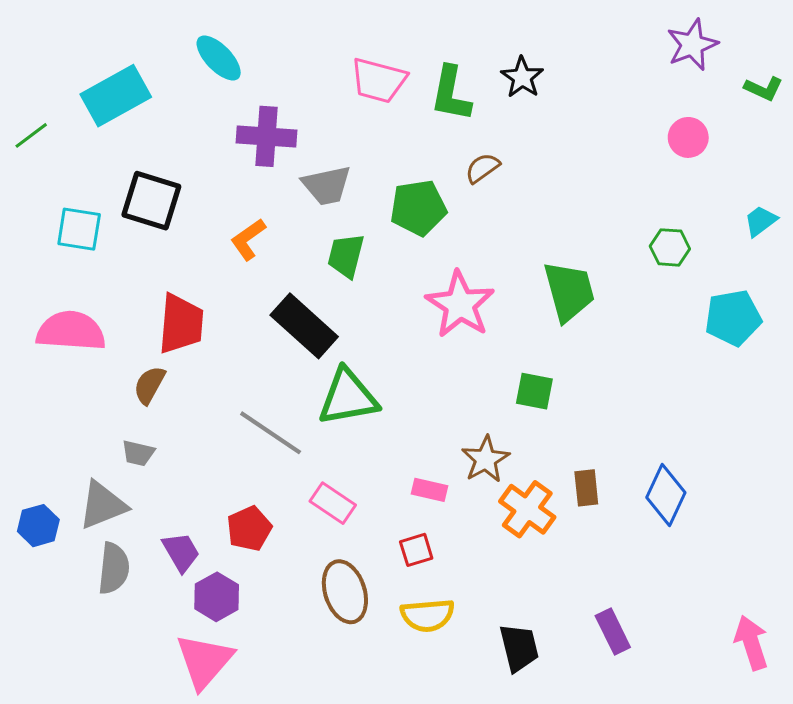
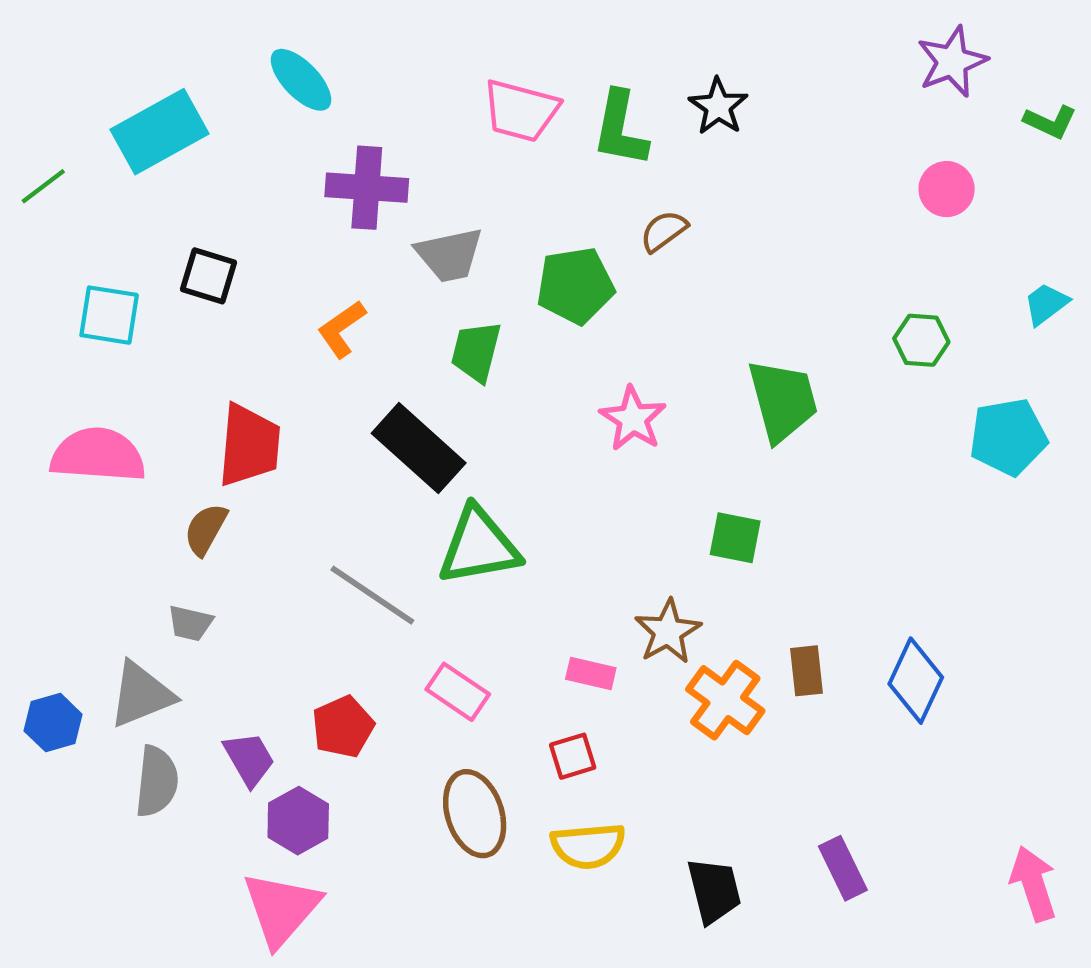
black square: (151, 201) -> (209, 276), size x0.7
pink star: (460, 305) -> (633, 419), size x0.7

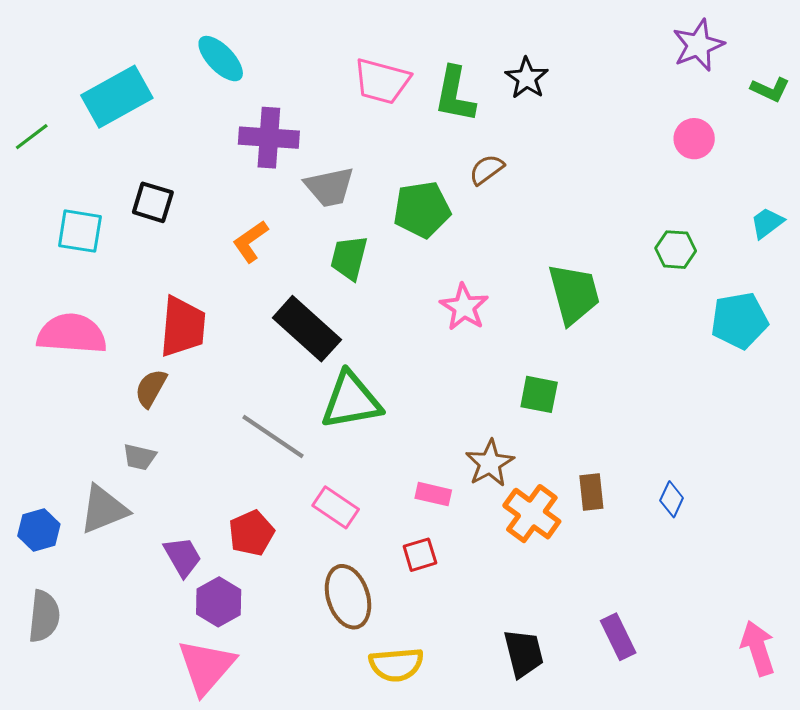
blue diamond: (916, 681) -> (672, 499), size x0.6
gray semicircle: (157, 781) -> (44, 616), moved
yellow semicircle: (588, 846) -> (396, 665), moved

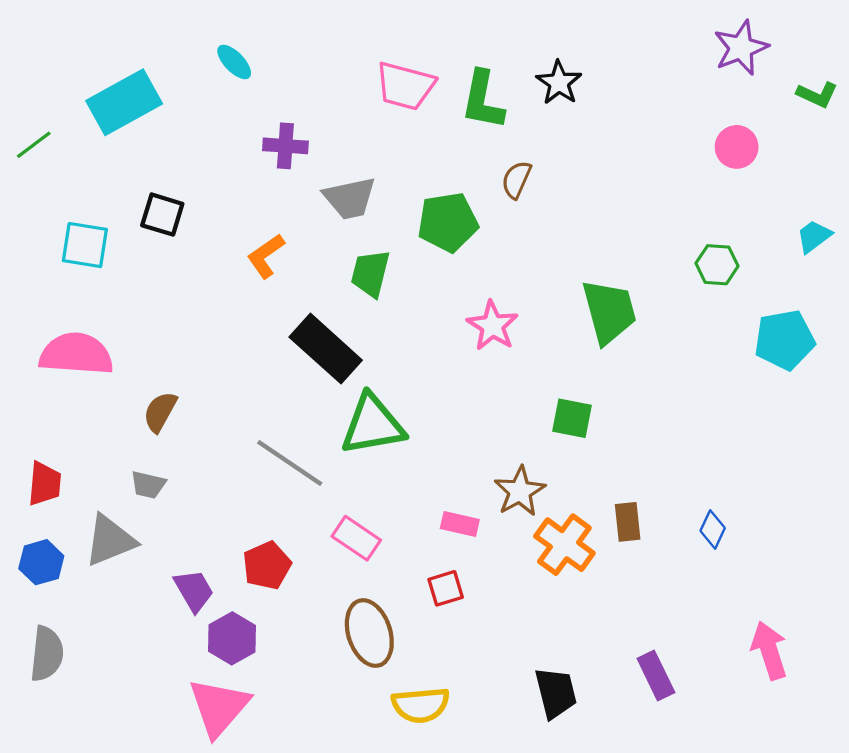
cyan ellipse: (221, 59) -> (234, 62), size x0.7
purple cross: (269, 138) -> (285, 146), size x0.7
brown semicircle: (487, 169) -> (516, 180), turned -30
red trapezoid: (183, 327) -> (45, 484), moved, size x0.7
pink arrow: (758, 648) -> (769, 650), moved

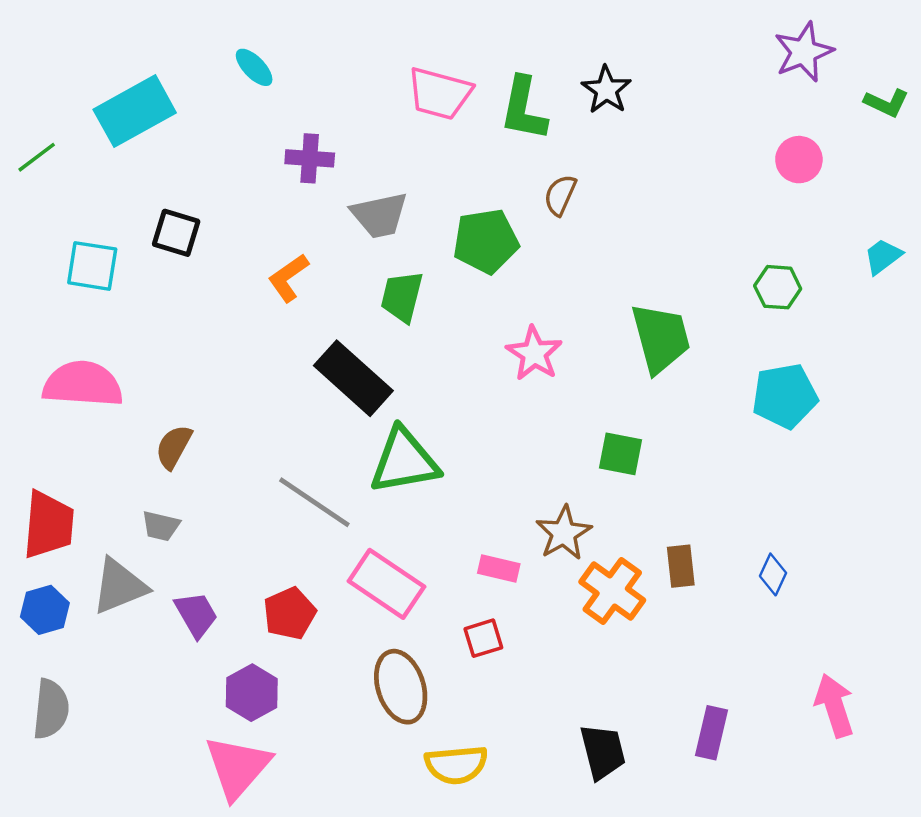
cyan pentagon: (785, 340) -> (785, 396), moved
red trapezoid: (45, 484) -> (48, 525), size x1.4
pink rectangle: (356, 538) -> (386, 584), size x1.4
purple trapezoid: (194, 591) -> (196, 615), moved
purple rectangle: (656, 676) -> (712, 733), turned 39

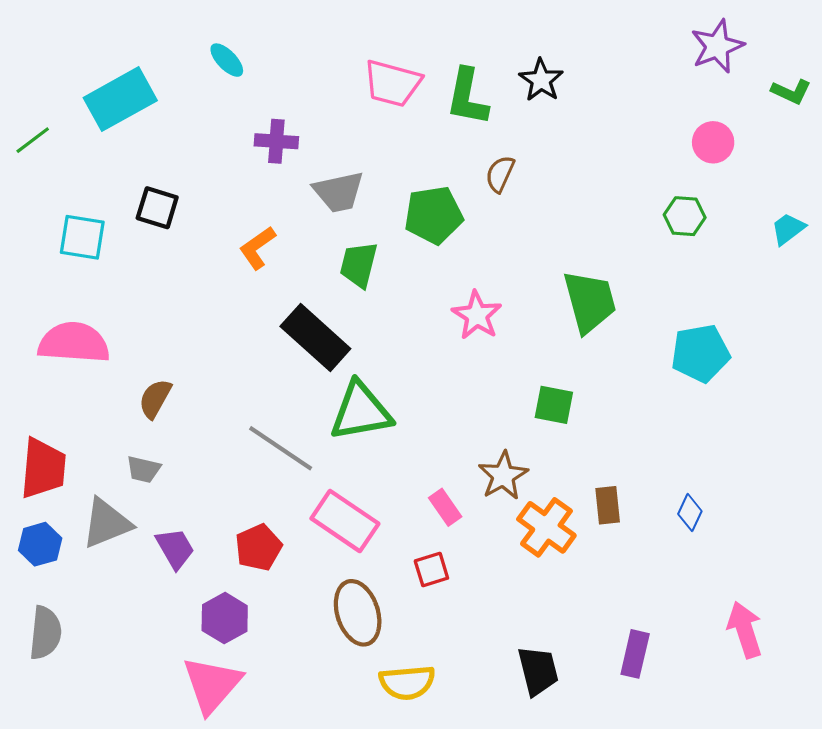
green hexagon: (778, 287) -> (685, 216), moved
pink rectangle: (499, 568) -> (445, 507), turned 42

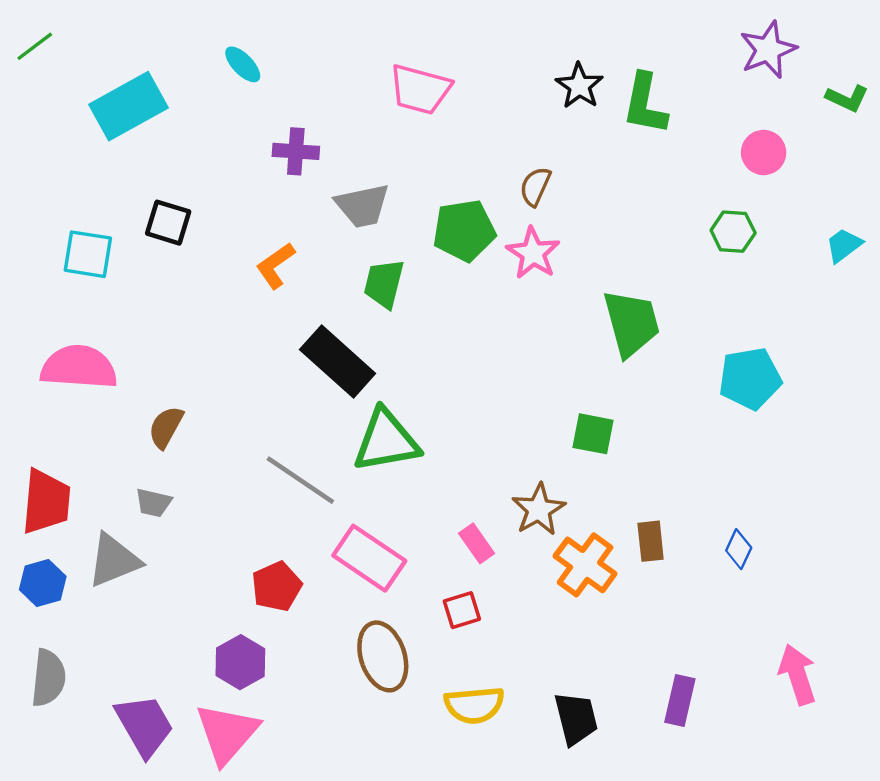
green L-shape: (467, 97) -> (645, 104), moved
green line: (33, 140) -> (35, 46), moved
pink star: (477, 315) -> (533, 253), moved
purple trapezoid: (175, 548) -> (144, 725), moved, size x1.4
yellow semicircle: (407, 682) -> (474, 705), moved

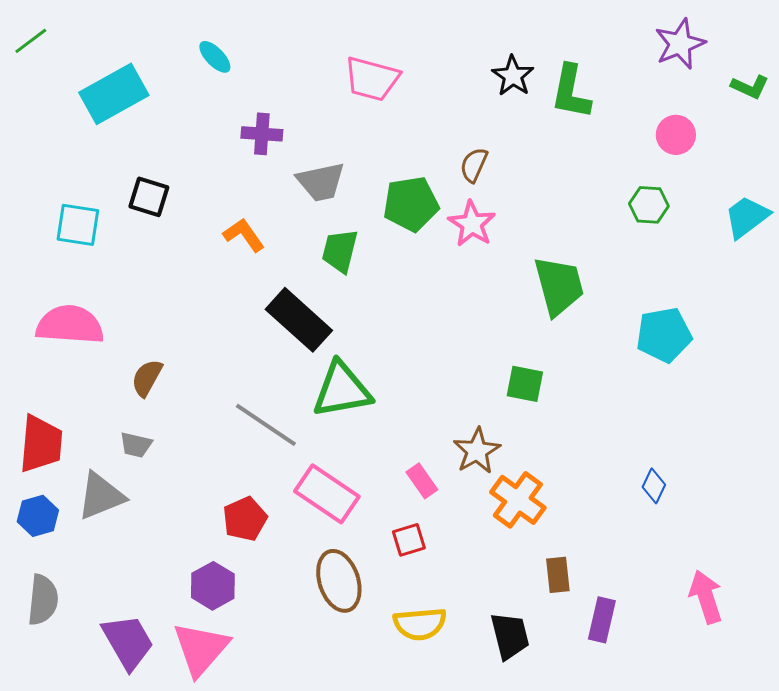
cyan trapezoid: (844, 245) -> (747, 217), size x1.4
orange L-shape: (275, 265) -> (244, 235), turned 90
brown rectangle: (651, 541) -> (558, 575), moved

